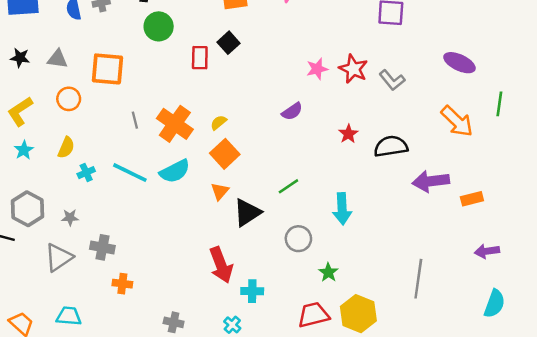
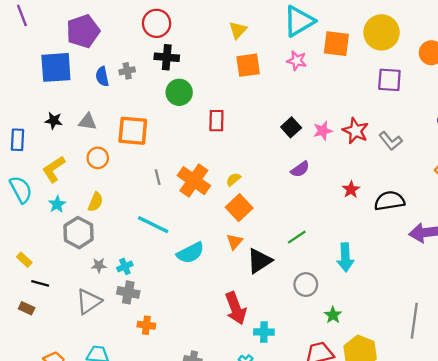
black square: (229, 43) -> (291, 127), moved
cyan semicircle: (175, 171) -> (190, 253), moved
cyan cross: (86, 173) -> (125, 266), moved
gray hexagon: (28, 209) -> (79, 233), moved

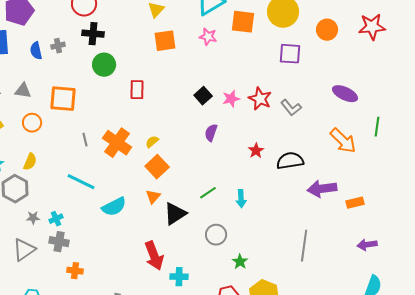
purple semicircle: (300, 169) -> (211, 133), turned 144
cyan arrow: (345, 257) -> (241, 199), moved, size x0.7
gray line: (414, 321) -> (304, 246), moved

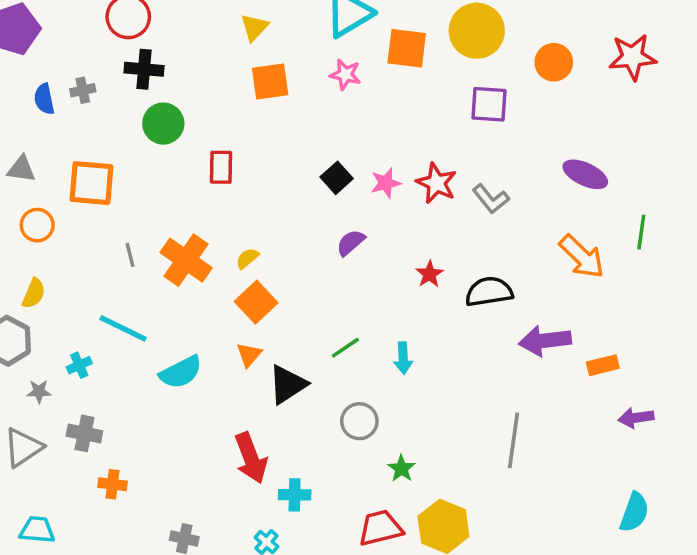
purple semicircle: (211, 133) -> (351, 243), turned 30
cyan cross: (56, 219) -> (79, 365), moved
purple arrow: (367, 245) -> (636, 418), moved

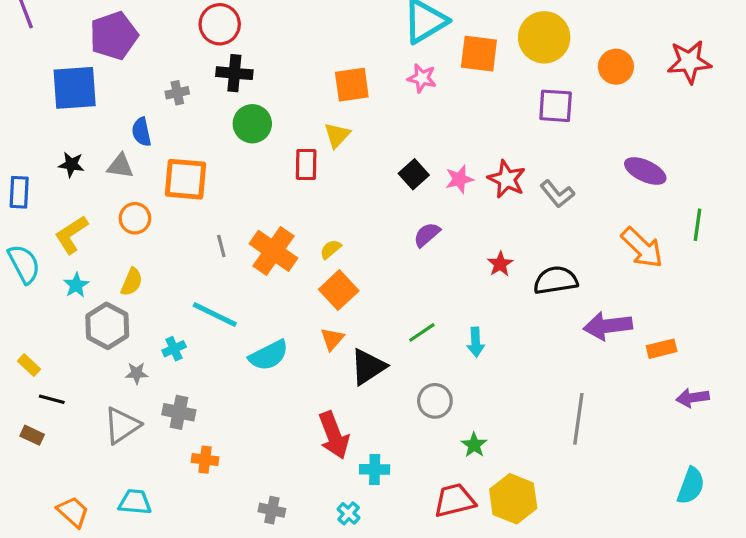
yellow triangle: (254, 27) -> (337, 135), moved
blue semicircle: (44, 99) -> (141, 132), moved

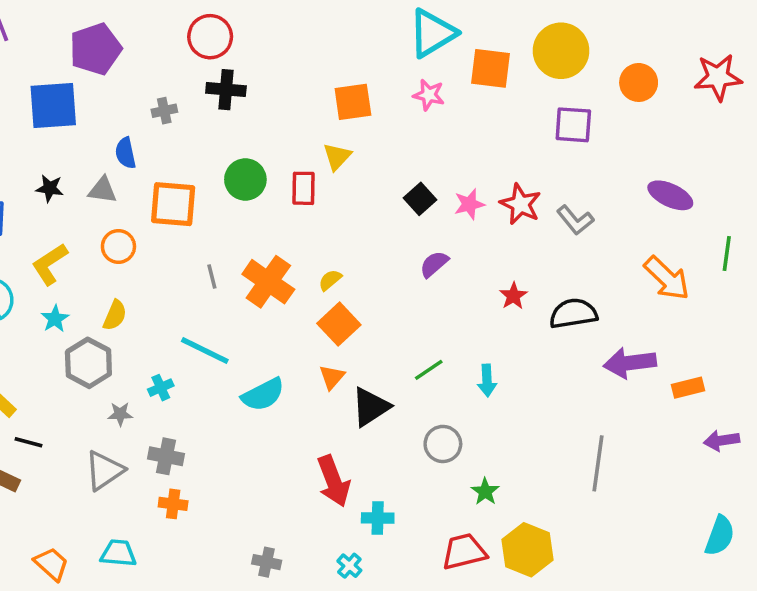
green circle: (252, 124) -> (245, 179), moved
orange cross: (205, 460) -> (173, 504), moved

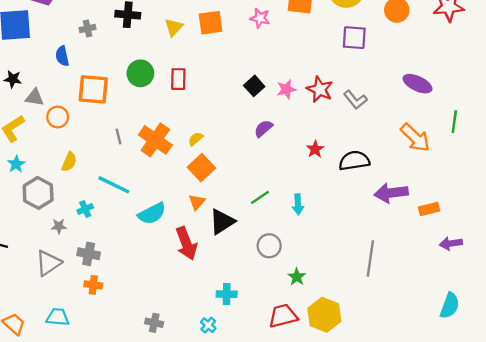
yellow triangle: (337, 157) -> (174, 27), moved
gray triangle: (103, 190) -> (35, 97), moved
yellow semicircle: (115, 315) -> (69, 162), moved
red arrow: (334, 481) -> (186, 243), moved

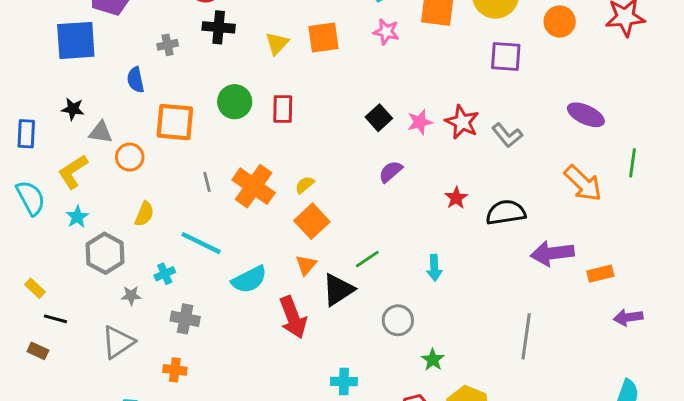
green line: (260, 197) -> (367, 259), moved
gray cross: (89, 254) -> (185, 319), moved

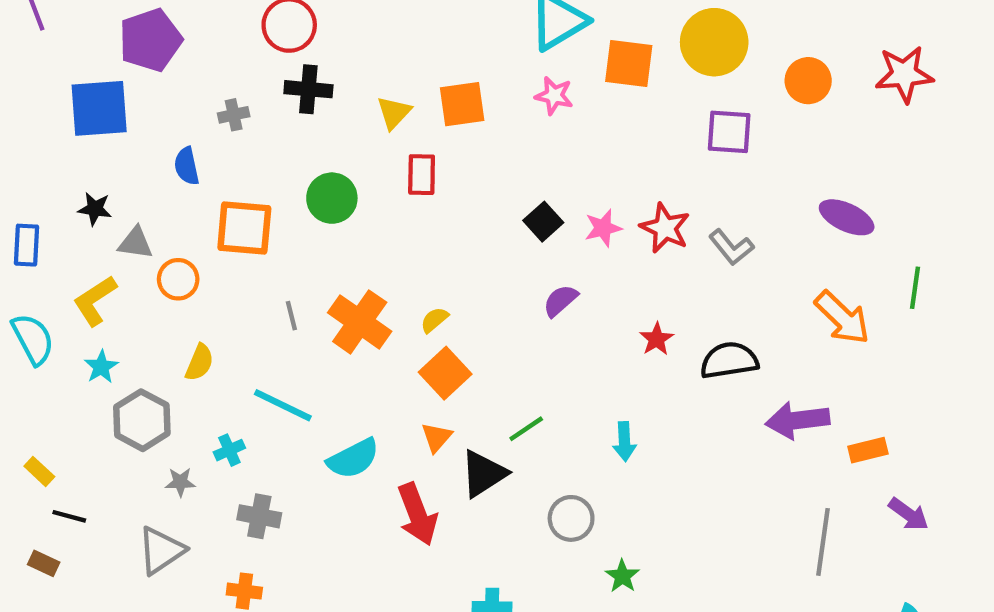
red rectangle: (283, 109) -> (422, 175), moved
purple arrow: (628, 317) -> (909, 514), turned -136
gray line: (526, 336) -> (823, 542), moved

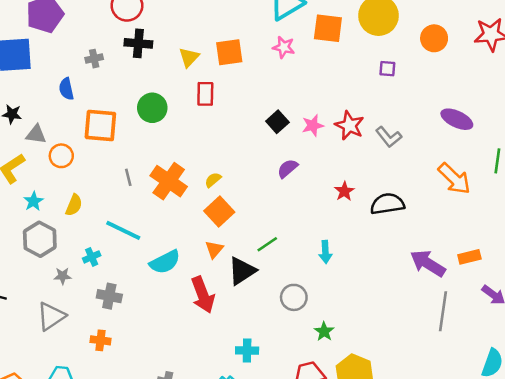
purple square: (729, 132) -> (387, 69), size x0.6
cyan star: (101, 367) -> (33, 201), moved
purple arrow: (797, 420) -> (428, 263), moved, turned 39

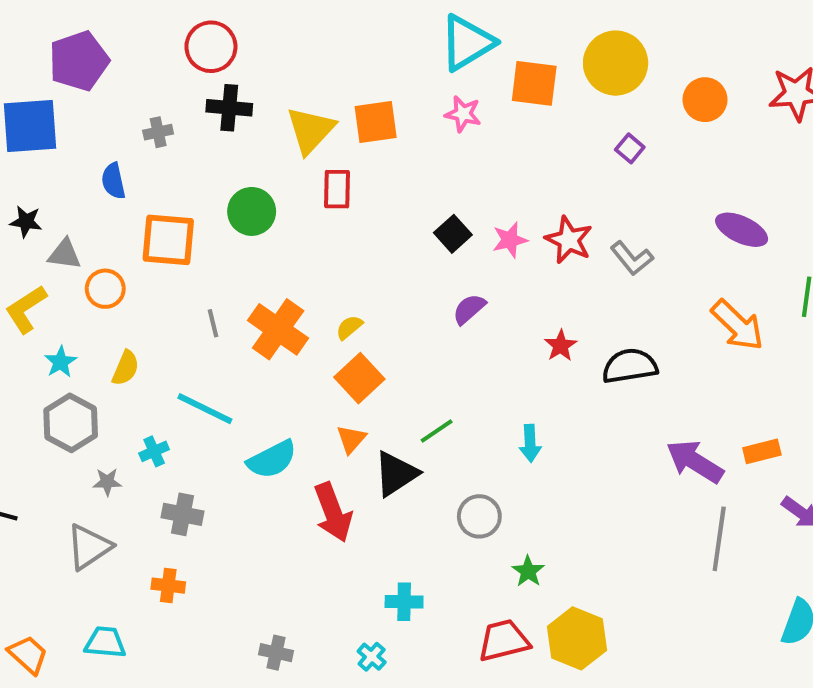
yellow triangle: (189, 57) -> (311, 130), size x1.5
purple square: (387, 69) -> (630, 148), turned 36

